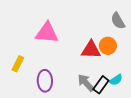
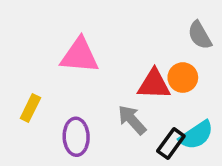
cyan semicircle: (116, 80) -> (196, 135), size x1.5
gray arrow: (86, 83) -> (132, 120), moved

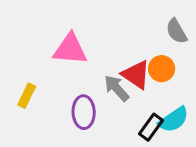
red triangle: (154, 84) -> (136, 75), turned 32
gray arrow: (132, 120) -> (117, 88), moved
purple ellipse: (76, 137) -> (84, 112), moved

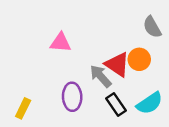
pink triangle: (70, 49) -> (60, 43), size x0.7
yellow rectangle: (27, 96) -> (23, 108), moved
black rectangle: (151, 127) -> (116, 105), moved, turned -70

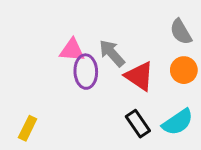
orange circle: (139, 59) -> (184, 70), moved
gray arrow: (101, 76) -> (112, 53), moved
purple ellipse: (72, 97) -> (86, 72), moved

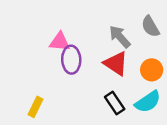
gray arrow: (112, 53) -> (120, 37), moved
orange circle: (184, 70) -> (152, 70), moved
yellow rectangle: (28, 128) -> (36, 107), moved

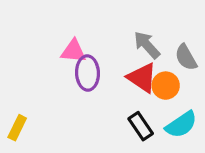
gray semicircle: (150, 26) -> (186, 57), moved
orange circle: (152, 70) -> (166, 86), moved
yellow rectangle: (36, 107) -> (17, 128), moved

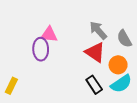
purple ellipse: (87, 73) -> (41, 49), moved
orange circle: (166, 86) -> (118, 65), moved

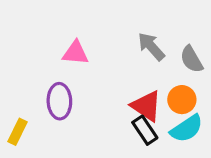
purple ellipse: (41, 49) -> (59, 101), moved
red triangle: (95, 52) -> (146, 106), moved

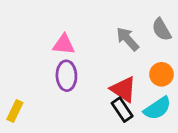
gray semicircle: (192, 59) -> (161, 30), moved
orange circle: (182, 100) -> (161, 74), moved
purple ellipse: (59, 101) -> (66, 76), moved

